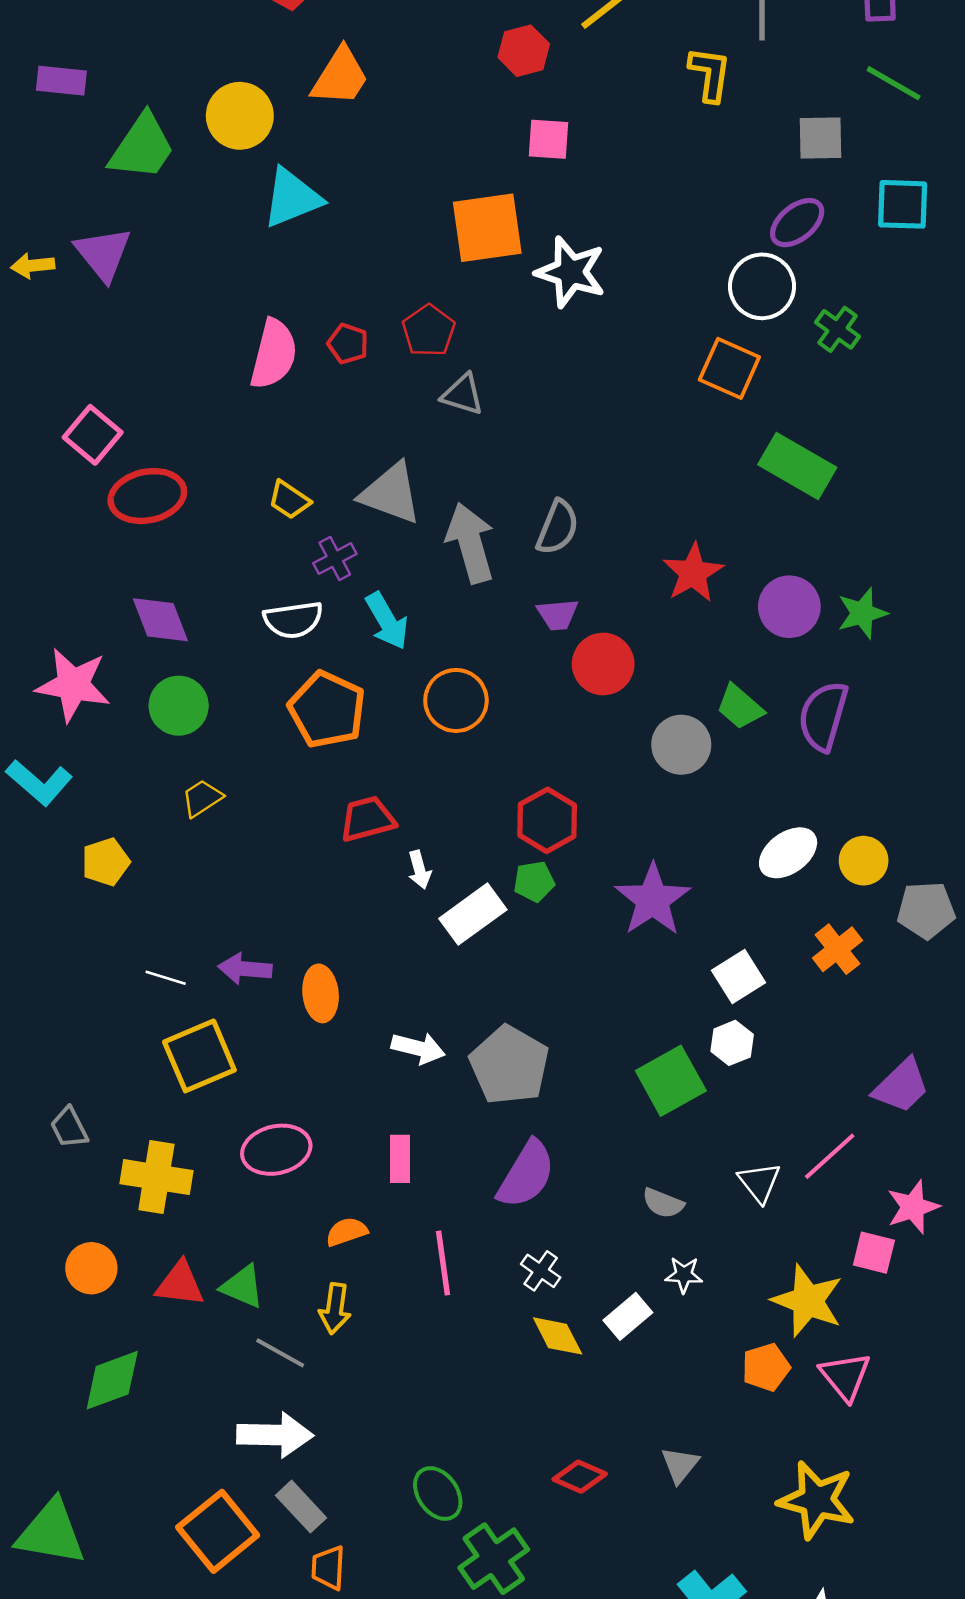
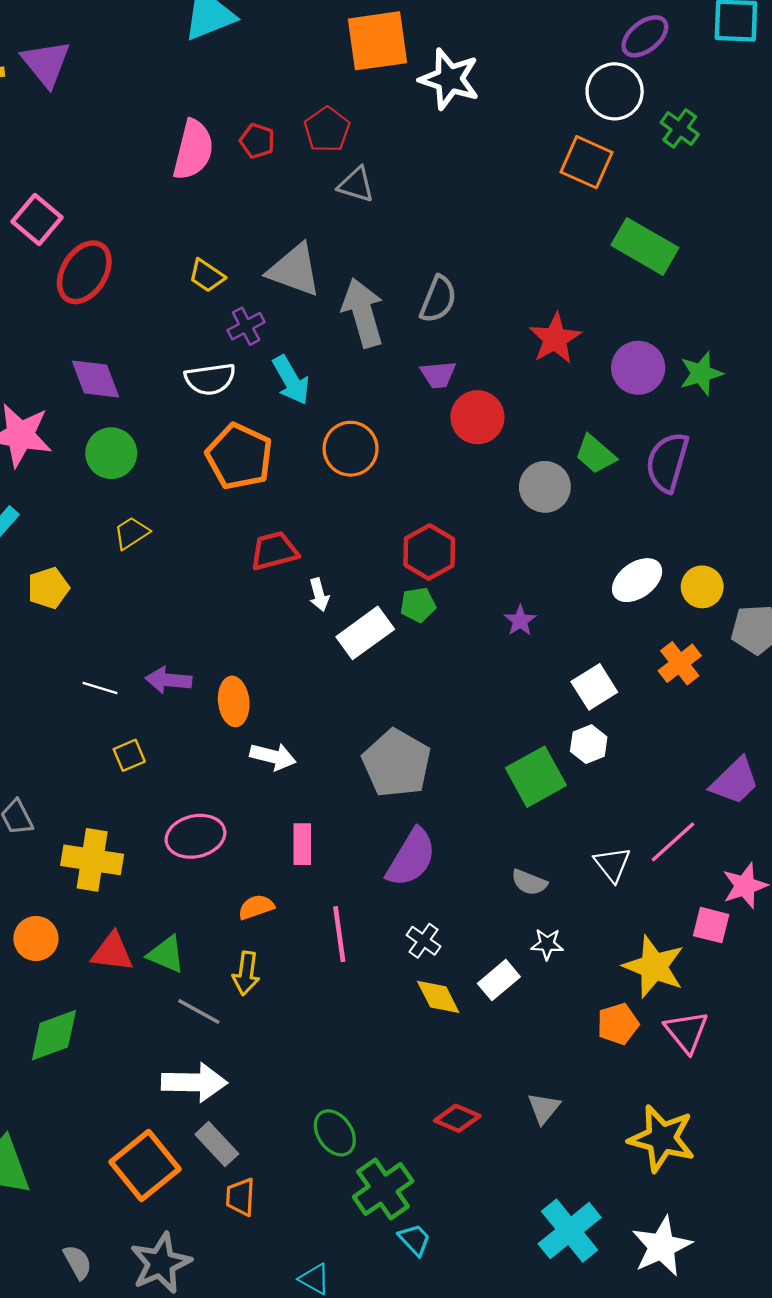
red ellipse: (147, 496) -> (84, 272), turned -46
purple star: (653, 900) -> (520, 621), size x0.5
white arrow: (418, 1048) -> (273, 756), moved
yellow square: (199, 1056) -> (129, 755), size x0.5

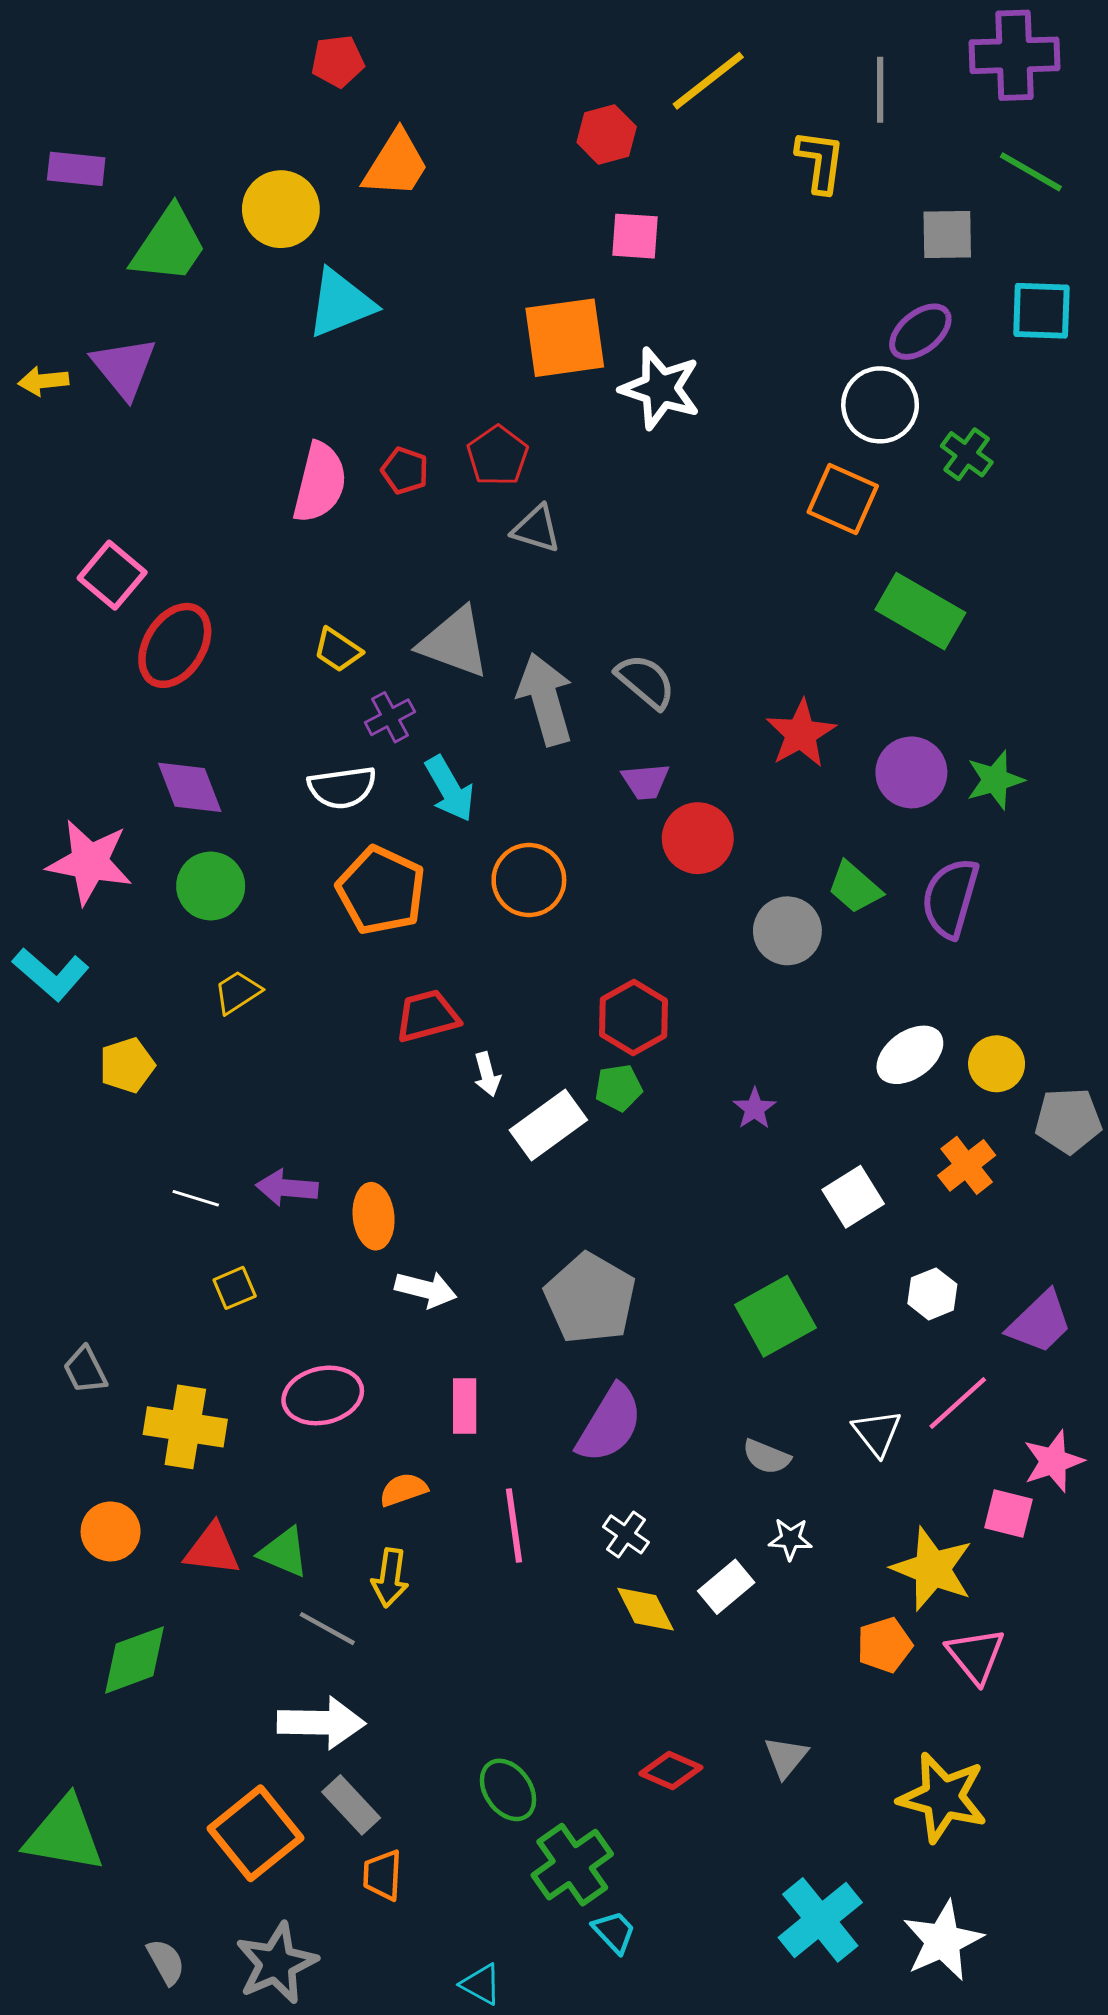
gray semicircle: (438, 299) -> (645, 681), turned -72
white hexagon: (589, 744) -> (932, 1294), moved

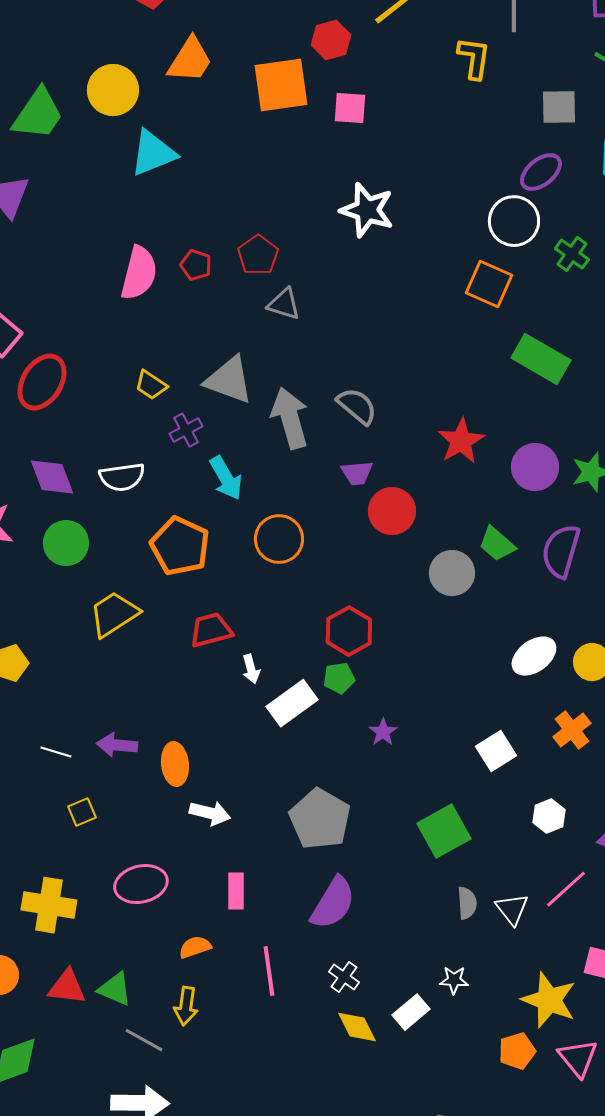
orange square: (565, 338) -> (281, 85), moved
white semicircle: (342, 787) -> (122, 477), moved
yellow trapezoid: (238, 992) -> (114, 614), moved, size x1.6
purple star: (755, 1109) -> (383, 732), moved
gray semicircle: (766, 1457) -> (467, 903), moved, turned -116

